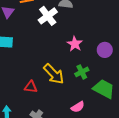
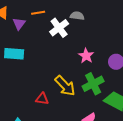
green cross: (82, 72) -> (93, 84), size x1.5

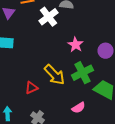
red triangle: (42, 99) -> (32, 88), turned -32

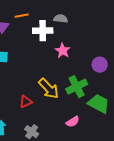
white cross: (48, 17) -> (43, 31), turned 36
pink star: (76, 45) -> (63, 51), moved

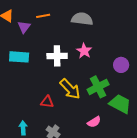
gray semicircle: (61, 19) -> (82, 19), size x1.5
white cross: (43, 31) -> (57, 56), moved
red triangle: (26, 102) -> (47, 102), turned 32

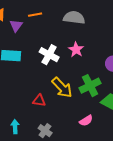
white cross: (57, 56) -> (49, 55), turned 30

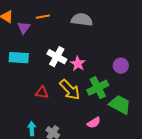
pink star: (76, 50) -> (78, 64), moved
red triangle: (39, 101) -> (42, 93), moved
cyan arrow: (15, 127) -> (32, 129), moved

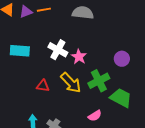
purple triangle: (24, 28) -> (26, 12), moved, turned 32

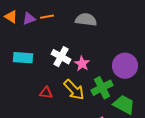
purple circle: (122, 59) -> (125, 66), size x1.6

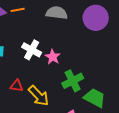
purple circle: (125, 66) -> (96, 18), moved
yellow arrow: (74, 90) -> (39, 96), moved

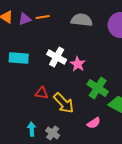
green cross: (73, 81) -> (98, 88), turned -30

